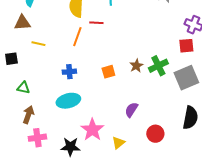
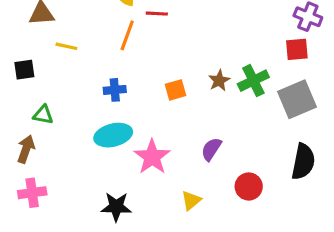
brown arrow: (28, 115) -> (26, 149), moved
pink star: (92, 130) -> (152, 157), moved
pink cross: (37, 138) -> (32, 193), moved

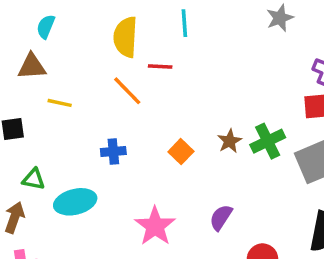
orange line: (127, 35) -> (127, 91), turned -64
orange square: (175, 90) -> (181, 152), turned -30
cyan ellipse: (113, 135) -> (75, 202), moved

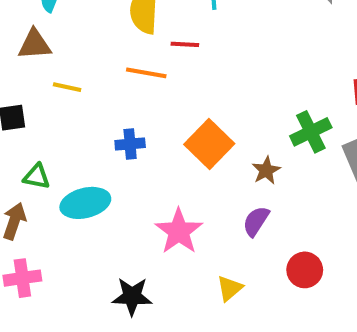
orange line: (127, 91) -> (146, 73), turned -36
brown star: (230, 141) -> (266, 170), moved
orange square: (181, 152) -> (209, 144), size x1.6

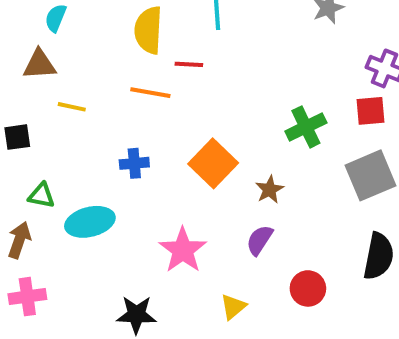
green cross: (311, 132) -> (306, 127), moved

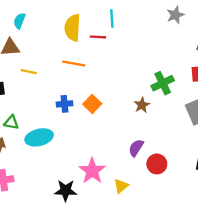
red line: (189, 64) -> (98, 37), moved
orange square: (213, 163) -> (92, 104), moved, size x0.7
brown star: (270, 190) -> (142, 105), moved
pink star: (183, 250) -> (92, 171), moved
red circle: (308, 288) -> (157, 164), moved

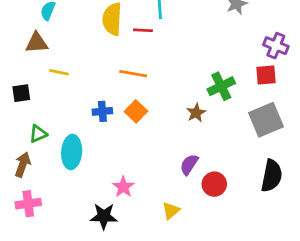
orange line: (74, 63) -> (133, 74), moved
green triangle: (11, 122) -> (38, 134), turned -35
cyan ellipse: (39, 137) -> (72, 152), turned -72
pink star: (92, 171) -> (123, 187), moved, size x0.7

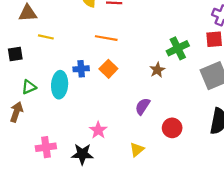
cyan ellipse: (72, 152) -> (60, 85), moved
purple semicircle: (189, 165) -> (143, 106), moved
pink cross: (28, 204) -> (46, 147), moved

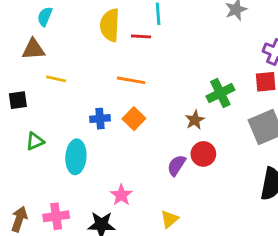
cyan ellipse: (60, 85) -> (76, 157), moved
brown arrow: (16, 112) -> (19, 219), moved
red circle: (172, 128) -> (203, 154), moved

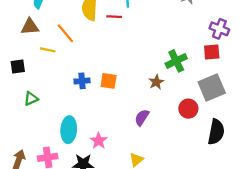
orange line: (131, 80) -> (65, 33), moved, turned 40
orange square: (134, 119) -> (109, 81), turned -35
red circle: (203, 154) -> (188, 109), moved
cyan ellipse: (76, 157) -> (69, 130), moved

